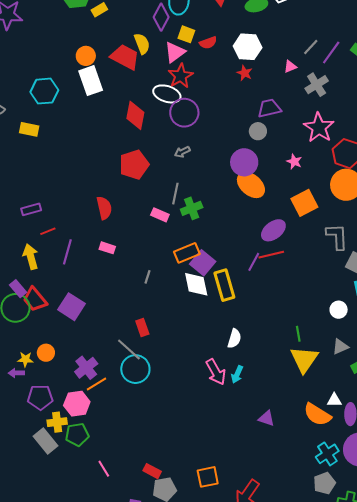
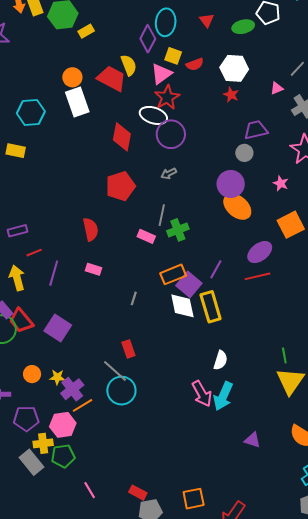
purple line: (254, 262) -> (216, 269), moved
yellow star: (25, 359) -> (57, 377), moved
cyan arrow: (237, 374) -> (223, 396), size x1.6

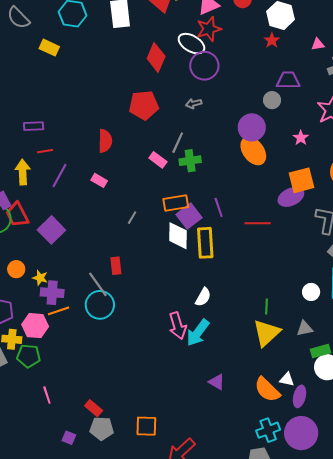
purple ellipse: (260, 252) -> (291, 197), moved
purple line: (216, 269) -> (219, 207), turned -60
purple cross: (72, 389) -> (52, 293), turned 30

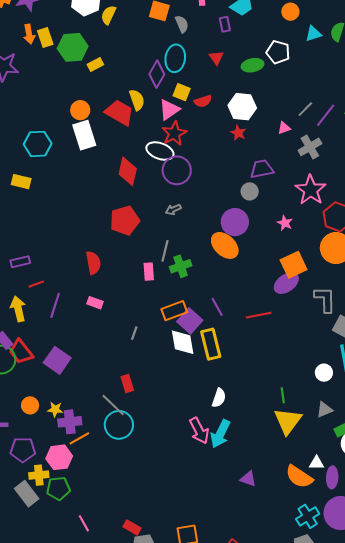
orange ellipse: (253, 151) -> (225, 245), moved
pink rectangle: (158, 160) -> (149, 272), turned 60

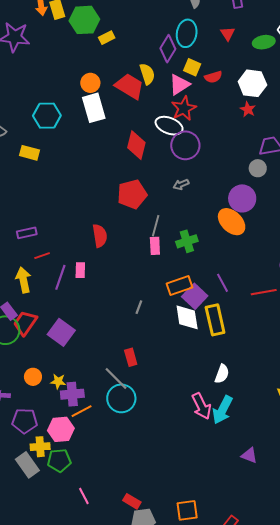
gray line: (165, 251) -> (156, 226), moved
pink rectangle: (95, 303) -> (80, 270), moved, turned 70
red trapezoid: (21, 352) -> (25, 323), turned 72

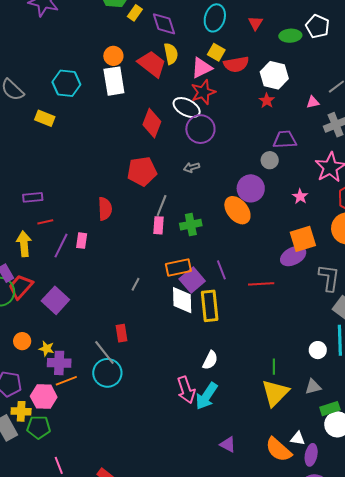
yellow rectangle: (107, 38) -> (135, 13), turned -35
purple diamond: (168, 49) -> (164, 24), moved, turned -56
red semicircle: (213, 77) -> (236, 64), size x1.4

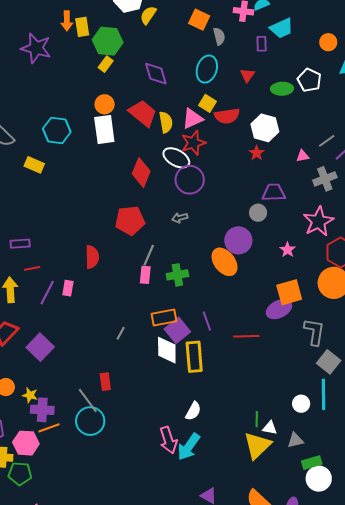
yellow rectangle: (135, 13) -> (106, 64), moved
yellow semicircle: (171, 54) -> (166, 122), moved
white triangle: (298, 438) -> (270, 428), moved

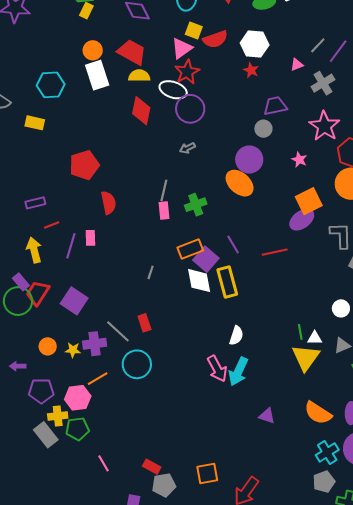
yellow semicircle: (166, 122) -> (139, 76), moved, turned -70
red pentagon: (130, 220) -> (84, 165), moved
gray line: (88, 401) -> (118, 331), moved
purple cross: (42, 410) -> (95, 344), moved

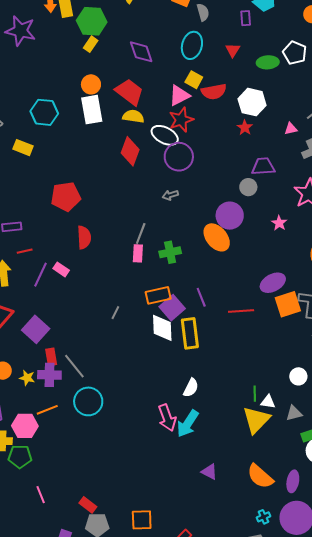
orange square: (309, 201) -> (288, 304), moved
pink rectangle: (90, 238) -> (61, 269), turned -63
red rectangle: (144, 323) -> (51, 357), moved
cyan cross: (327, 452) -> (264, 517), size x0.6

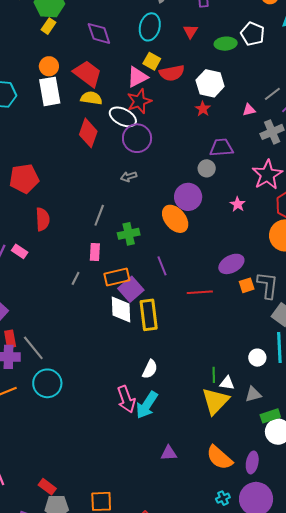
pink rectangle: (138, 253) -> (95, 252), moved
purple line: (201, 297) -> (162, 266), moved
orange square: (288, 304) -> (247, 285), size x0.6
gray line: (115, 313) -> (76, 278), moved
purple triangle: (209, 472) -> (169, 453), turned -30

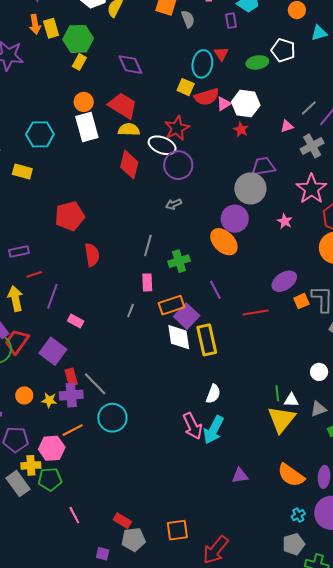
cyan ellipse: (150, 27) -> (202, 64), moved
pink triangle: (137, 77) -> (224, 104), moved, size x0.7
gray circle: (207, 168) -> (250, 188), size x1.8
pink rectangle: (20, 251) -> (76, 321), moved

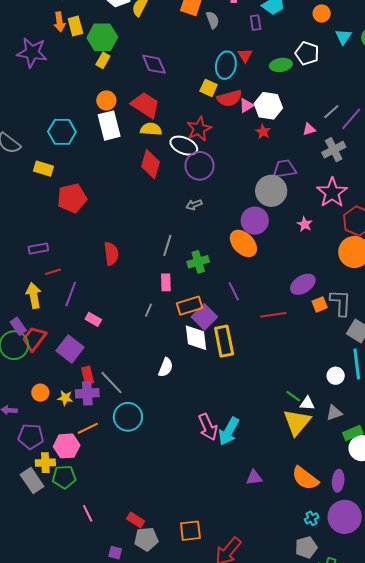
cyan triangle: (319, 33) -> (343, 37), turned -42
red pentagon: (70, 216) -> (72, 198), moved
green line: (277, 393) -> (293, 396), turned -49
white semicircle: (213, 394) -> (166, 367), moved

